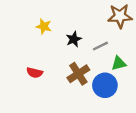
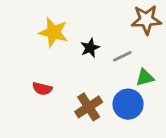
yellow star: (44, 26) -> (53, 32), size x1.5
brown cross: (78, 74) -> (89, 107), moved

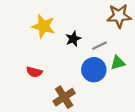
blue circle: (128, 104) -> (94, 70), moved
brown cross: (89, 107) -> (64, 97), moved

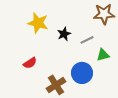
blue circle: (94, 70) -> (82, 73), moved
red semicircle: (34, 72) -> (30, 63), turned -48

